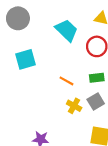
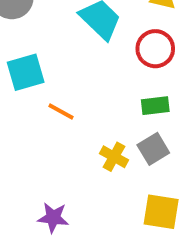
orange line: (67, 81) -> (61, 112), moved

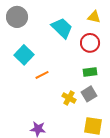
cyan square: (26, 72) -> (24, 55), turned -30
orange line: (61, 112) -> (42, 75), turned -56

